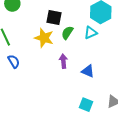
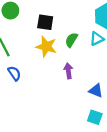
black square: (54, 18) -> (45, 22), moved
blue triangle: (88, 71) -> (96, 91), moved

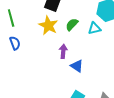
blue triangle: (96, 91) -> (77, 66), moved

